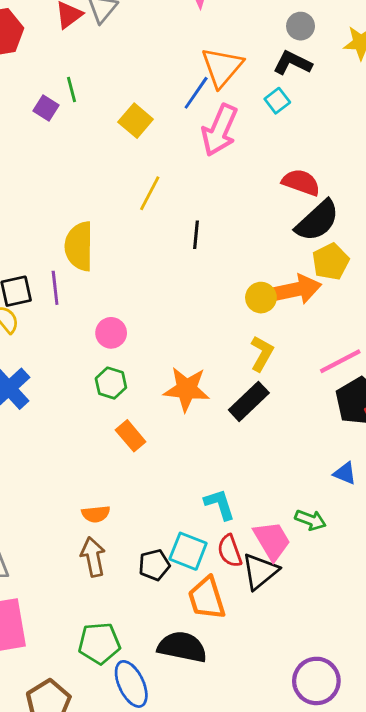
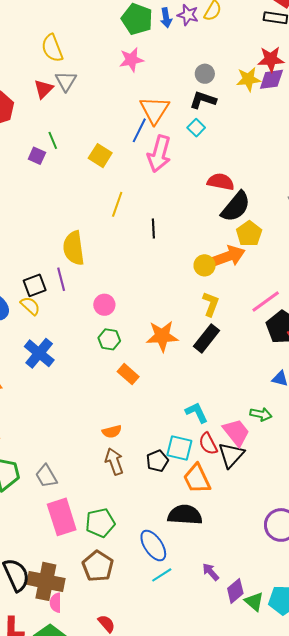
green pentagon: (99, 643) -> (100, 523), moved

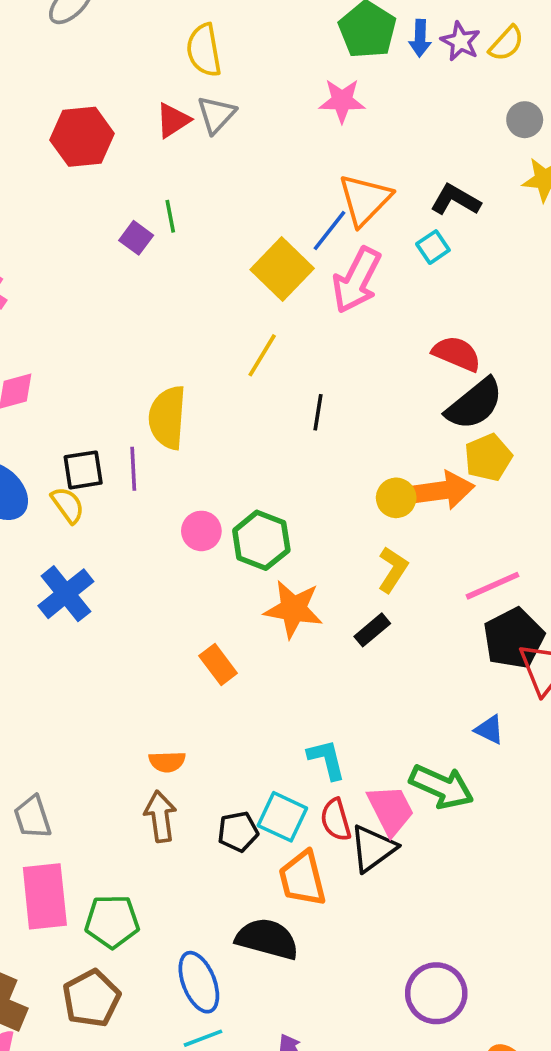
gray circle: (205, 74) -> (525, 120), moved
yellow square: (100, 156) -> (282, 269), moved, size x1.4
black rectangle: (206, 338) -> (372, 630), size x0.7
green hexagon: (109, 339) -> (261, 540), moved, size x1.4
green arrow: (261, 414) -> (442, 787), size x1.6

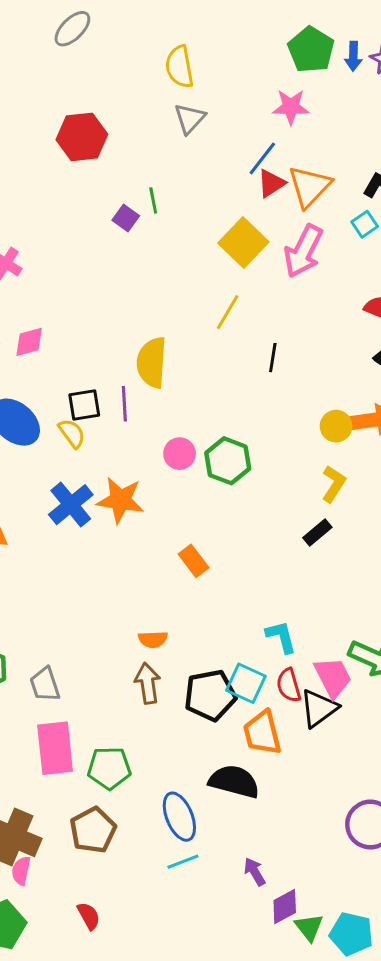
red triangle: (173, 120) -> (271, 183), moved
blue line: (330, 230) -> (262, 158), moved
orange star: (293, 609) -> (120, 500), moved
black pentagon: (238, 832) -> (210, 695), size x1.6

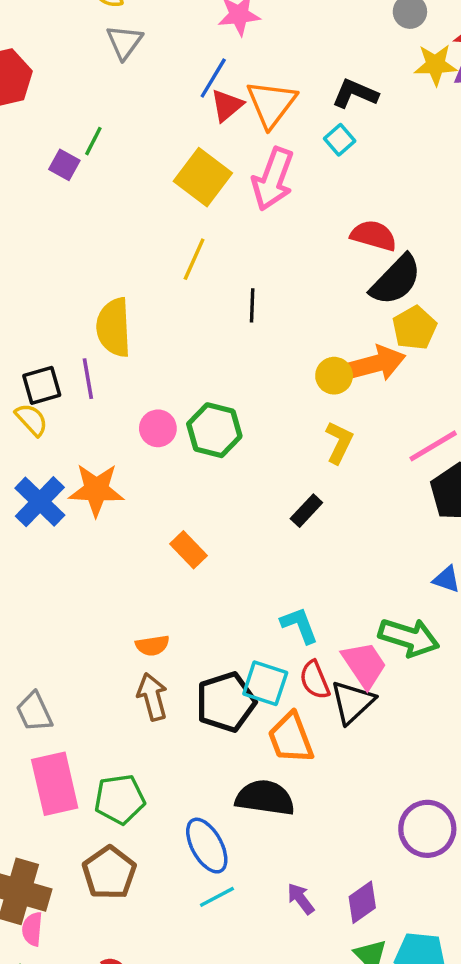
green line: (153, 200) -> (93, 141), turned 45
black rectangle: (317, 533) -> (306, 511), moved
purple diamond: (285, 907) -> (362, 902), moved

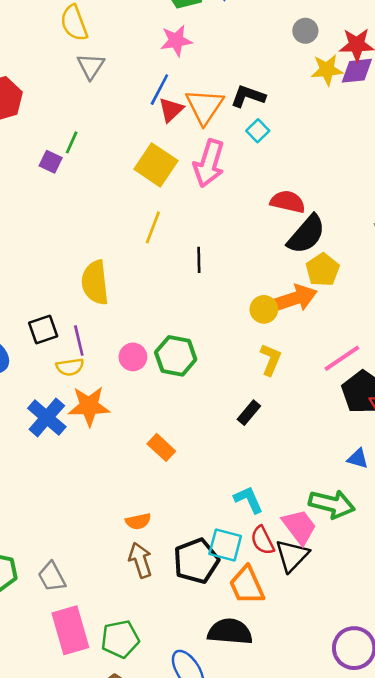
black L-shape: (355, 94) -> (248, 96), moved
purple line: (88, 379) -> (79, 340), moved
yellow semicircle: (31, 420) -> (70, 367), moved, turned 128

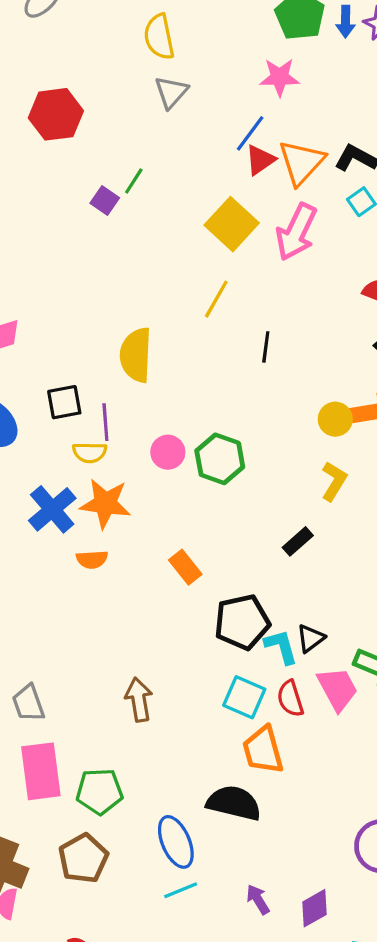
orange semicircle: (138, 521) -> (92, 560), moved
black triangle: (292, 556) -> (311, 638), moved, size x0.7
black pentagon: (196, 561) -> (242, 622), moved

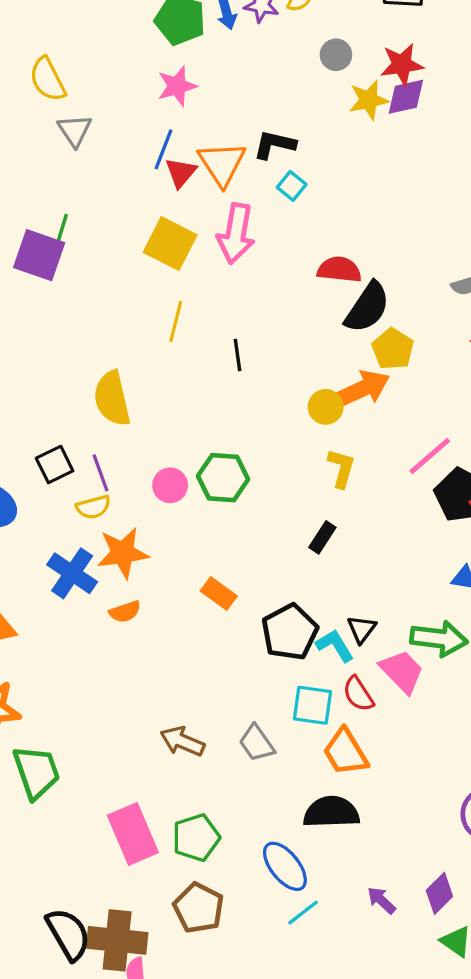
purple square: (105, 200) -> (39, 255), size x1.8
brown arrow: (139, 700) -> (182, 741), moved, turned -42
gray trapezoid: (28, 703) -> (257, 743), moved

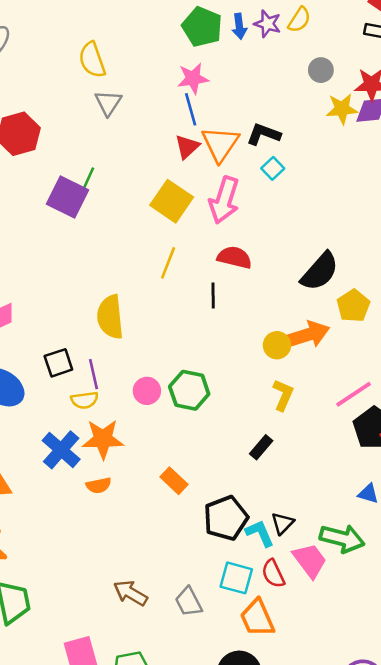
blue line: (163, 149) -> (191, 109), moved, turned -44
red semicircle: (339, 270) -> (234, 257), moved
yellow pentagon: (393, 349) -> (353, 306), moved

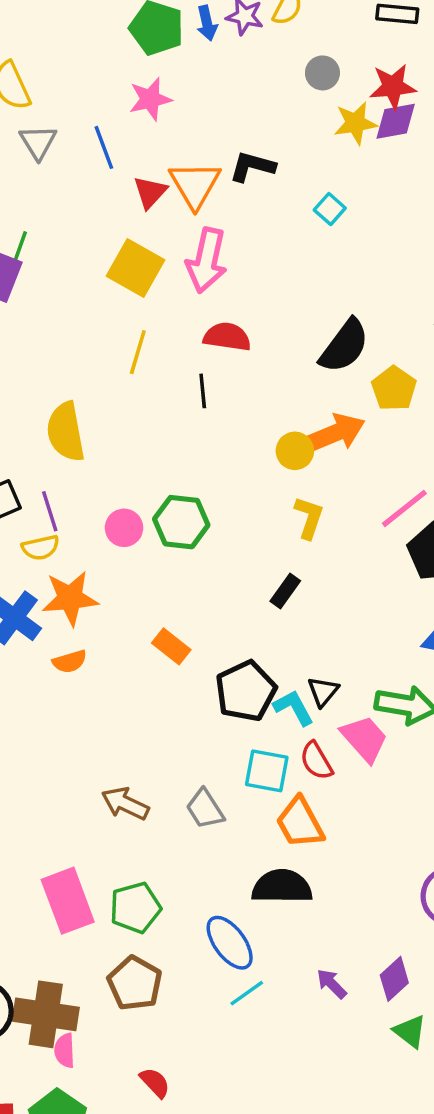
blue line: (191, 109) -> (104, 147), moved
cyan square: (273, 168) -> (330, 209), moved

